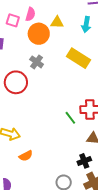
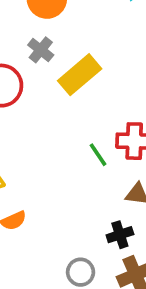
yellow rectangle: (78, 58) -> (80, 75), moved, turned -75

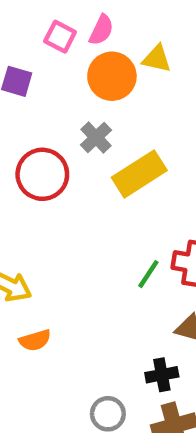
green line: (98, 155) -> (148, 274), turned 60

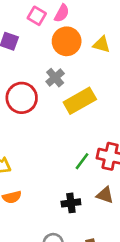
yellow triangle: (157, 59) -> (102, 44), moved
black cross: (162, 375) -> (71, 203), moved

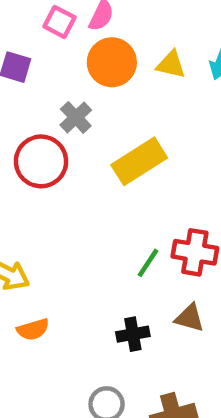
gray cross: (55, 78) -> (76, 117), moved

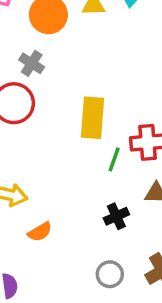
yellow rectangle: (139, 161) -> (93, 118), moved, turned -39

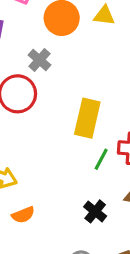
black cross: (116, 216) -> (95, 211), turned -35

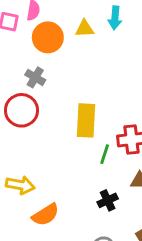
black cross: (95, 211) -> (108, 200), turned 36
orange semicircle: (23, 215) -> (46, 215), size x1.4

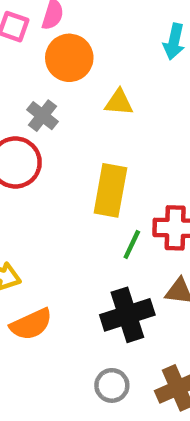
yellow triangle: (84, 29) -> (119, 102), moved
black cross: (108, 200) -> (127, 315), size x1.6

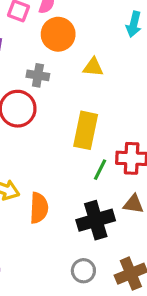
gray cross: (42, 116) -> (38, 75), turned -30
orange semicircle: (31, 324) -> (39, 208), moved, turned -64

